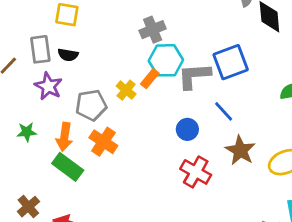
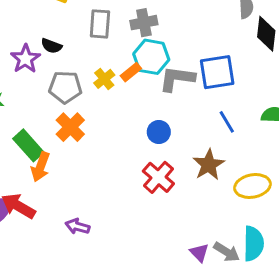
gray rectangle: (40, 49) -> (100, 24), moved
black semicircle: (68, 55) -> (51, 46), moved
blue line: (224, 111) -> (227, 122), moved
orange arrow: (64, 137) -> (41, 167), moved

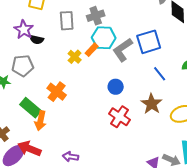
purple star: (25, 59) -> (24, 30), moved
gray L-shape: (177, 79) -> (123, 50), turned -35
gray pentagon: (65, 87) -> (23, 66), moved

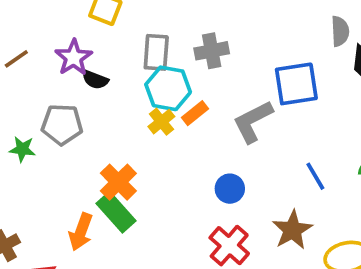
cyan hexagon: (104, 38) -> (168, 88), moved
blue square: (149, 42) -> (296, 84), moved
green rectangle: (31, 108) -> (116, 212), moved

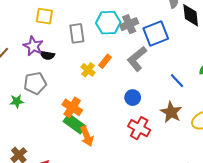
gray cross: (212, 51) -> (129, 24), moved
cyan hexagon: (168, 88) -> (108, 23), moved
orange arrow: (81, 232) -> (87, 136), moved, turned -30

